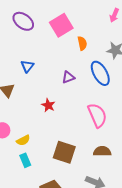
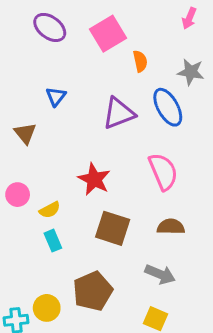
purple triangle: (68, 77) -> (119, 113), size x1.6
red star: (48, 105) -> (94, 179), moved, size x1.5

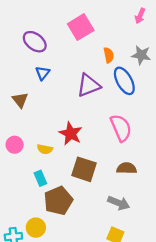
purple ellipse: (50, 27) -> (35, 42), moved
orange semicircle: (140, 61) -> (109, 55), moved
yellow semicircle: (50, 210) -> (45, 149), moved, turned 40
brown pentagon: (93, 291) -> (58, 201), moved

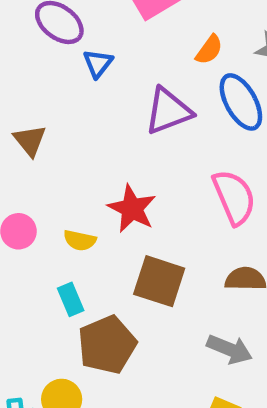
orange semicircle: (109, 55) -> (209, 50), turned 48
blue triangle: (43, 73) -> (98, 63), moved

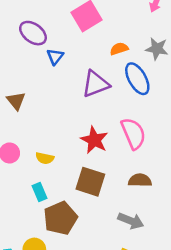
orange semicircle: (209, 50) -> (119, 49), turned -144
red star: (132, 209) -> (94, 140), moved

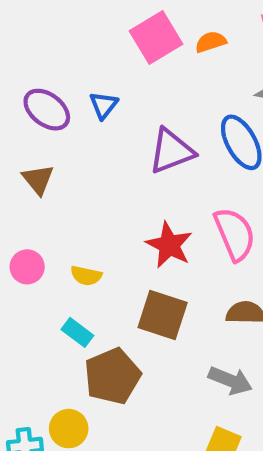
purple ellipse: (33, 33) -> (47, 110), moved
orange semicircle: (119, 49) -> (211, 42), moved
cyan rectangle: (40, 192) -> (77, 332), turned -30

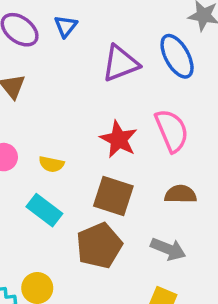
cyan rectangle: (77, 332) -> (44, 210), size x1.4
brown pentagon: (112, 376) -> (99, 246), moved

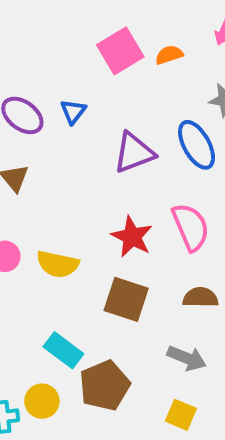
yellow semicircle: (51, 164) -> (58, 264), size x1.5
cyan rectangle: (44, 210) -> (63, 350), moved
brown pentagon: (99, 246) -> (105, 385), moved

